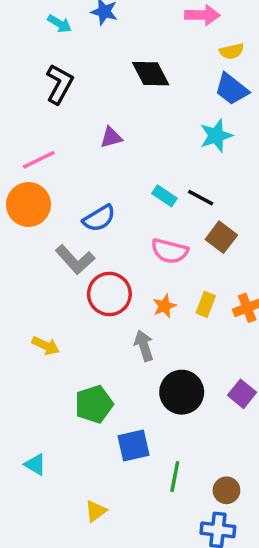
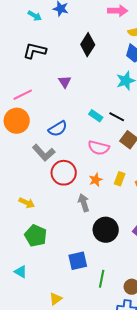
black diamond: (151, 74) -> (88, 45), turned 60
black L-shape: (59, 84) -> (35, 51), turned -105
purple triangle: (111, 137) -> (65, 82), turned -48
green pentagon: (94, 404) -> (36, 236), moved, turned -30

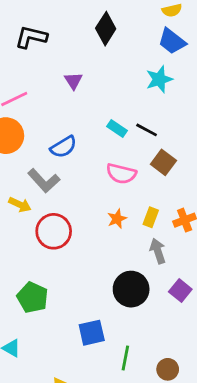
red circle: (64, 173) -> (54, 231), moved
yellow arrow: (27, 203) -> (20, 205), moved
gray arrow: (84, 203) -> (158, 251), moved

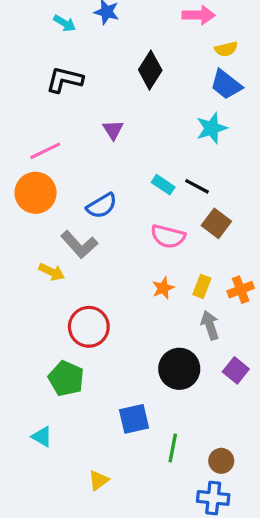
red circle: (54, 231) -> (89, 327), moved

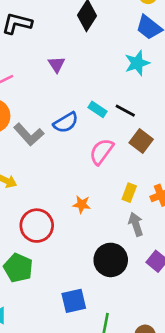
blue semicircle: (102, 206) -> (66, 123), moved
pink semicircle: (168, 236) -> (101, 152), turned 112
gray L-shape: (79, 244) -> (29, 134), moved
orange star: (163, 288) -> (82, 204), moved, turned 30

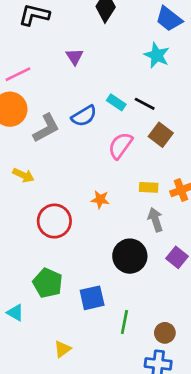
cyan star: (137, 63) -> (157, 55), turned -30
gray L-shape: (29, 134) -> (46, 128), turned -76
yellow rectangle: (129, 193) -> (149, 187), turned 72
green pentagon: (18, 268) -> (48, 283), moved

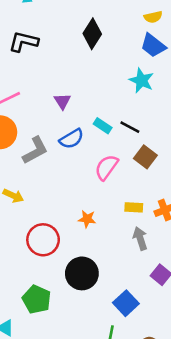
purple triangle: (75, 57) -> (62, 101), moved
black circle: (130, 256) -> (82, 273), moved
blue square: (92, 298) -> (126, 303), moved, turned -30

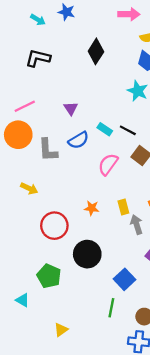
gray L-shape: (35, 150) -> (48, 150), turned 115
yellow rectangle: (134, 207) -> (123, 207), moved, turned 72

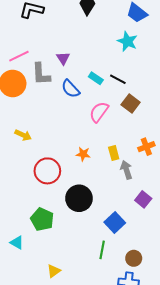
blue semicircle: (78, 140) -> (71, 89), turned 78
gray L-shape: (48, 150) -> (41, 74), moved

